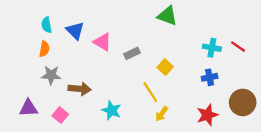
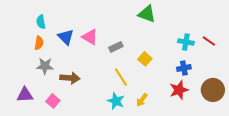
blue triangle: (75, 31) -> (66, 37), moved
yellow line: (150, 92) -> (121, 77), moved
cyan star: (112, 110) -> (116, 101), moved
red star: (207, 115) -> (179, 90), moved

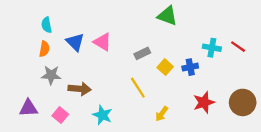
gray rectangle: (116, 47) -> (142, 53), moved
blue cross: (184, 68) -> (190, 67), moved
cyan star: (116, 101) -> (102, 115), moved

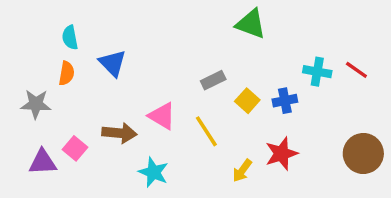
pink triangle: (102, 42) -> (162, 116), moved
gray star: (51, 75) -> (36, 104), moved
red star: (204, 102) -> (281, 154), moved
pink square: (60, 115) -> (75, 148), moved

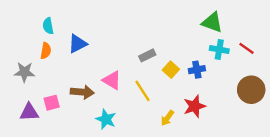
green triangle: (251, 24) -> (212, 22), moved
blue triangle: (113, 63) -> (78, 44), turned 48
pink square: (75, 148) -> (52, 103), turned 35
brown circle: (363, 154) -> (251, 90), moved

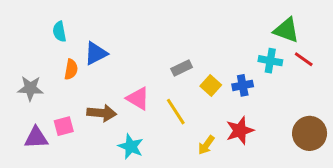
green triangle: (212, 22) -> (286, 30), moved
orange semicircle: (46, 51) -> (71, 69), moved
brown circle: (251, 90) -> (310, 133), moved

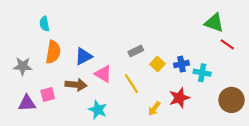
blue triangle: (96, 53) -> (84, 56), moved
cyan cross: (270, 61) -> (202, 73), moved
orange semicircle: (71, 69) -> (53, 52), size x1.5

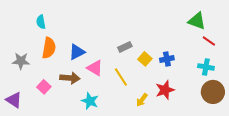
cyan cross: (202, 73) -> (206, 67), moved
pink square: (48, 94) -> (44, 87), turned -32
purple triangle: (27, 103) -> (14, 100), moved, turned 36

